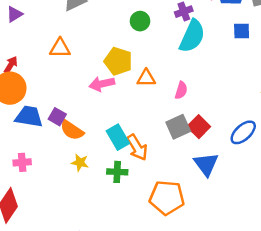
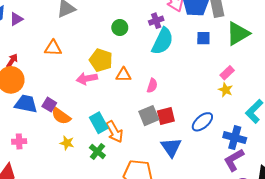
red square: (199, 127) -> (166, 116), turned 30
green cross: (117, 172) -> (97, 152), turned 35

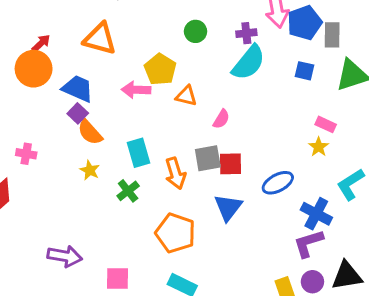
orange triangle: (53, 48) -> (100, 39), size x1.4
pink rectangle: (227, 73) -> (326, 124), turned 56
blue trapezoid: (26, 104) -> (78, 89), moved
orange arrow: (115, 132) -> (175, 173), moved

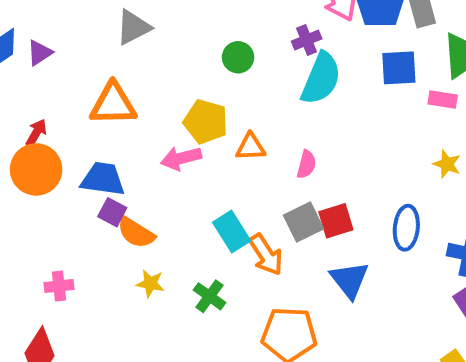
blue square: (304, 71) -> (399, 68), size x1.4
pink rectangle: (326, 124) -> (443, 100), moved
cyan rectangle: (139, 153) -> (232, 232), moved
blue ellipse: (278, 183) -> (406, 228), turned -40

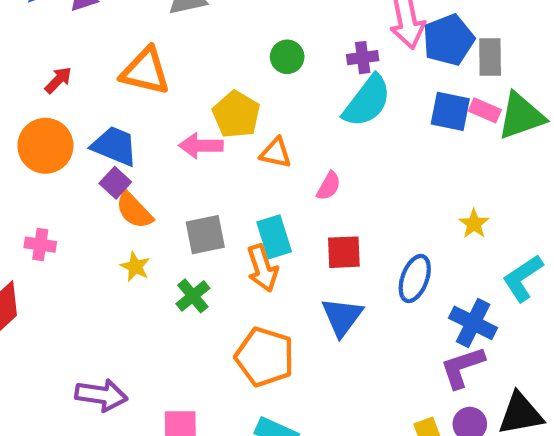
pink rectangle: (443, 100) -> (485, 110), moved
orange circle: (36, 169) -> (45, 146), moved
gray square: (303, 222) -> (205, 235), moved
cyan rectangle: (232, 232) -> (274, 237), moved

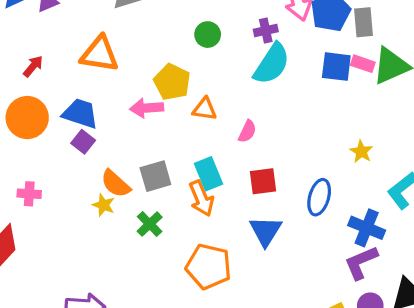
orange semicircle: (134, 210) -> (116, 184), moved

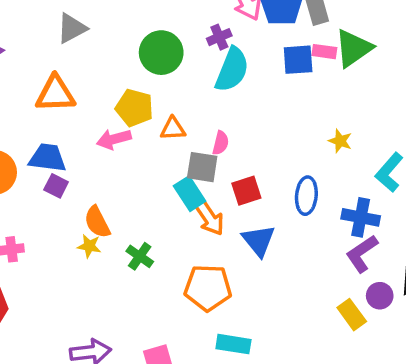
green circle: (208, 35) -> (161, 53), size x1.6
gray square: (155, 176) -> (202, 167), moved, turned 36
orange semicircle: (116, 184) -> (97, 222), turned 32
orange arrow: (201, 198) -> (209, 218), moved

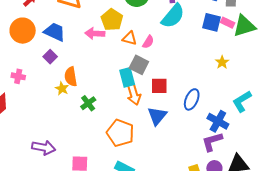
yellow star: (340, 141) -> (222, 62), moved
pink semicircle: (221, 143) -> (148, 42), moved
purple square: (56, 186) -> (50, 57), moved

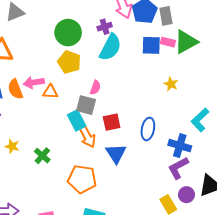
yellow pentagon: (112, 20) -> (69, 62), moved
orange triangle: (129, 38) -> (50, 92), moved
pink semicircle: (148, 42) -> (95, 87), moved
orange semicircle: (71, 77) -> (15, 89), moved

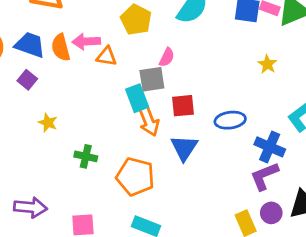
gray square: (86, 105) -> (152, 79), turned -30
blue ellipse: (148, 129) -> (230, 120), turned 65
green cross: (42, 156) -> (86, 156), moved, turned -35

